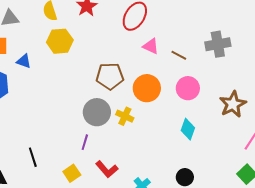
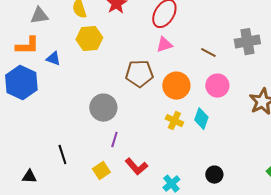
pink triangle: (151, 46) -> (164, 45), moved, turned -42
gray circle: (97, 112) -> (103, 108), moved
yellow cross: (125, 116) -> (174, 121), moved
cyan diamond: (188, 129) -> (201, 119), moved

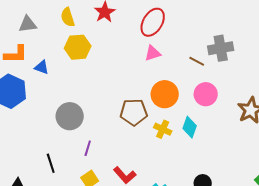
gray cross: (247, 42) -> (221, 48), moved
brown pentagon: (139, 74) -> (134, 112), moved
gray circle: (103, 108) -> (70, 116), moved
purple line: (114, 140) -> (88, 148), moved

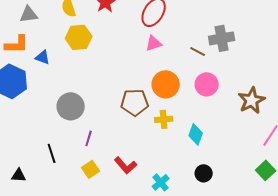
cyan diamond: (190, 127) -> (196, 134), moved
yellow cross: (163, 129) -> (164, 119), turned -30

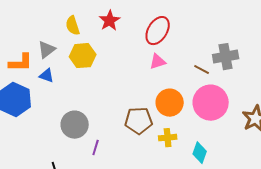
gray triangle: (29, 14) -> (47, 50), moved, turned -30
pink circle: (207, 84) -> (211, 103), size x1.5
purple line: (89, 138) -> (96, 148), moved

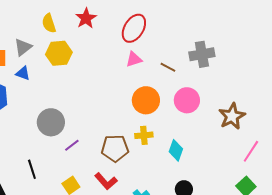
brown line: (202, 70) -> (168, 67), moved
pink circle: (211, 103) -> (187, 100), size x0.7
brown pentagon: (139, 121) -> (115, 148), moved
purple line: (96, 148) -> (72, 145), turned 35

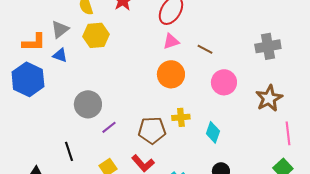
gray cross: (202, 54) -> (268, 46), moved
orange circle: (146, 100) -> (171, 74), moved
pink line: (251, 151) -> (288, 133), turned -40

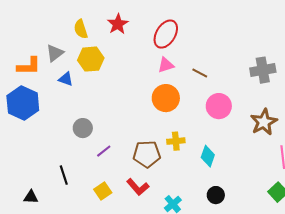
blue triangle: (60, 55) -> (66, 79), moved
gray circle: (88, 104) -> (83, 128), size x0.7

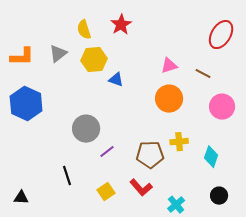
red ellipse: (166, 34) -> (221, 35), moved
orange L-shape: (29, 66) -> (22, 57), moved
blue triangle: (66, 79) -> (116, 80), moved
gray circle: (83, 128) -> (86, 129), size x1.4
black triangle: (31, 197) -> (21, 198), moved

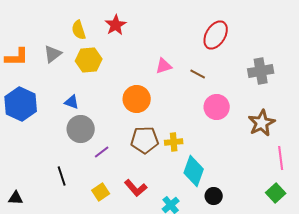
blue triangle: (116, 80) -> (72, 102), moved
orange circle: (169, 99) -> (137, 99), moved
brown pentagon: (150, 155) -> (145, 140), moved
cyan diamond: (211, 157) -> (194, 171), moved, size x1.4

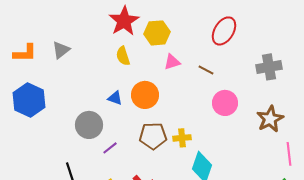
red star: (116, 25) -> (124, 21), size x1.4
yellow semicircle: (79, 30) -> (123, 56), moved
yellow hexagon: (89, 60) -> (157, 33), moved
blue triangle: (72, 102) -> (115, 98), moved

